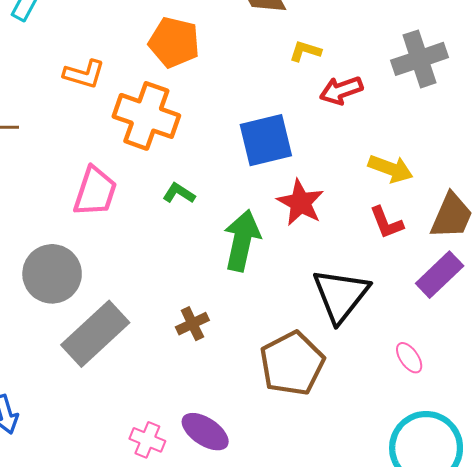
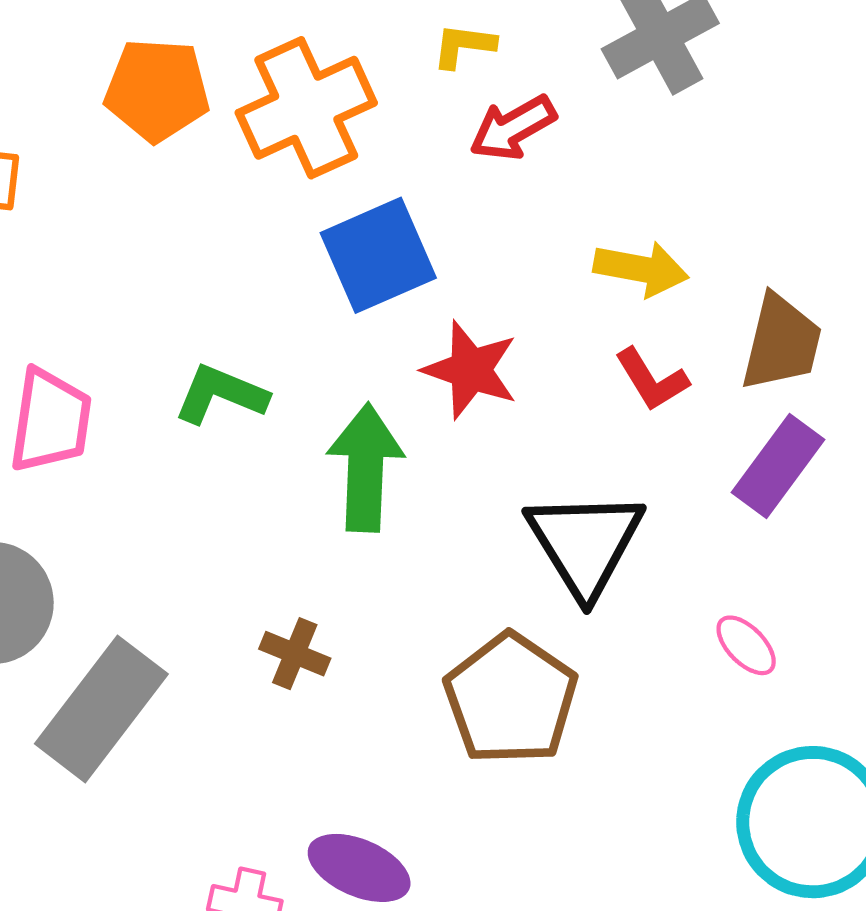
yellow L-shape: (305, 51) -> (464, 46), moved
orange cross: (146, 116) -> (306, 108), moved, turned -34
green L-shape: (179, 193) -> (221, 394), size x1.4
brown cross: (192, 324) -> (295, 654), turned -32

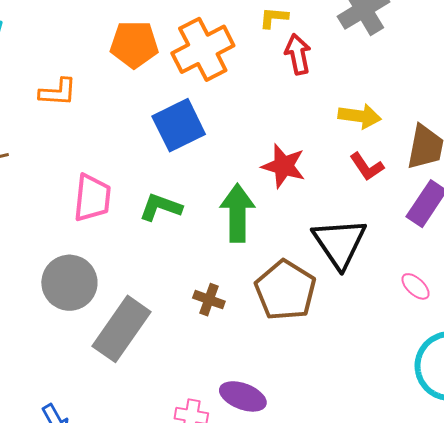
red arrow: (513, 128) -> (298, 54), turned 111
blue square: (378, 255) -> (179, 125), moved
green L-shape: (221, 394) -> (161, 207), moved
brown pentagon: (511, 699) -> (285, 290), moved

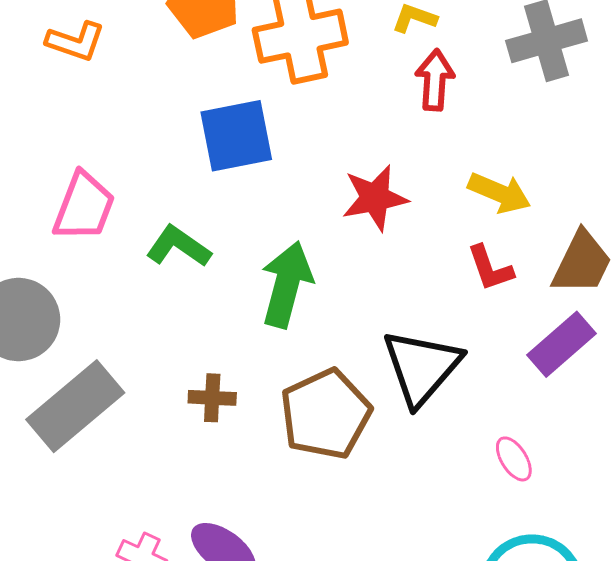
red star: (284, 166) -> (375, 198), moved, turned 30
brown cross: (209, 300) -> (212, 398), turned -32

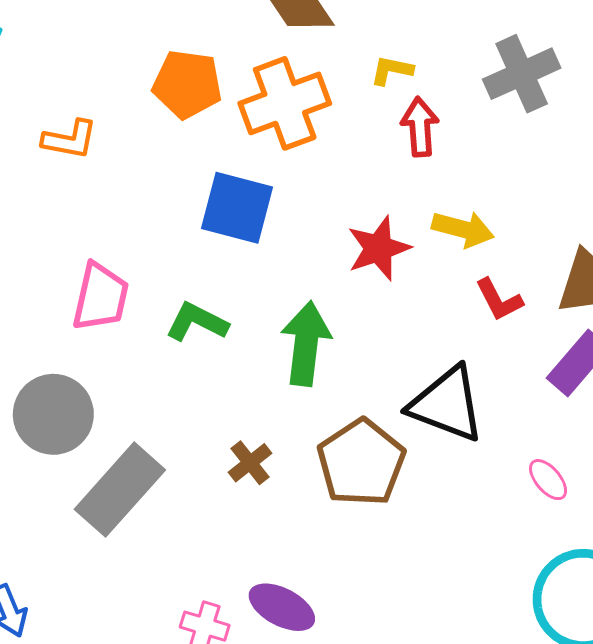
blue square: (236, 136) -> (237, 208), turned 34
yellow arrow: (499, 193) -> (463, 229), moved
black triangle: (422, 367) -> (447, 404), turned -42
brown cross: (212, 398) -> (250, 463), turned -33

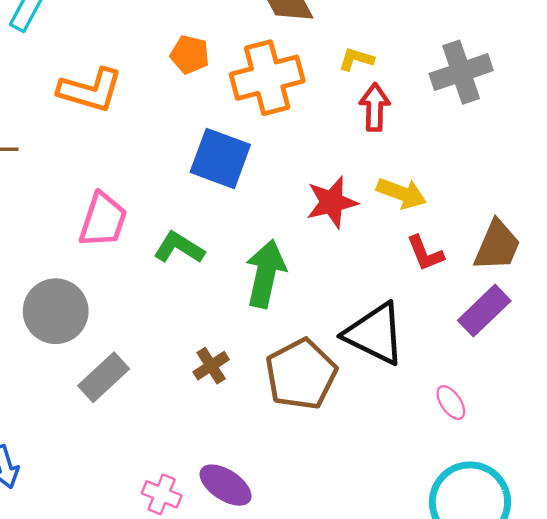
orange pentagon: (187, 84) -> (190, 55), size x0.7
orange L-shape: (70, 139) -> (90, 90), size x1.4
gray rectangle: (120, 490) -> (104, 377), size x0.7

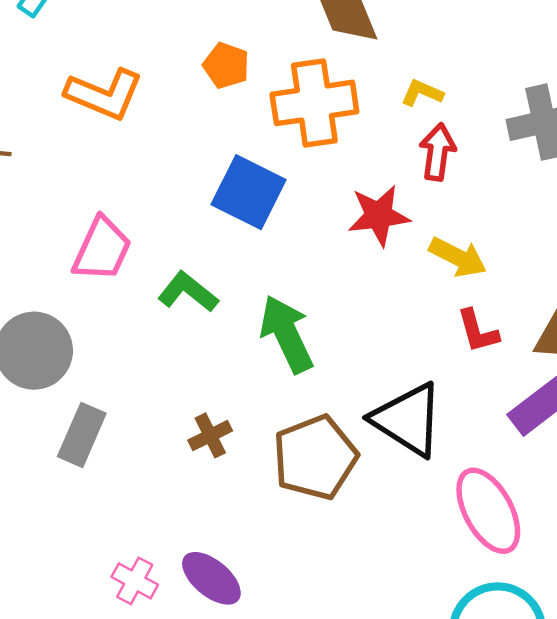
red star: (332, 202) -> (379, 216), moved
green arrow: (266, 274) -> (287, 334), turned -44
gray rectangle: (104, 377) -> (82, 435), turned -30
pink ellipse: (451, 403) -> (488, 511), size x2.0

